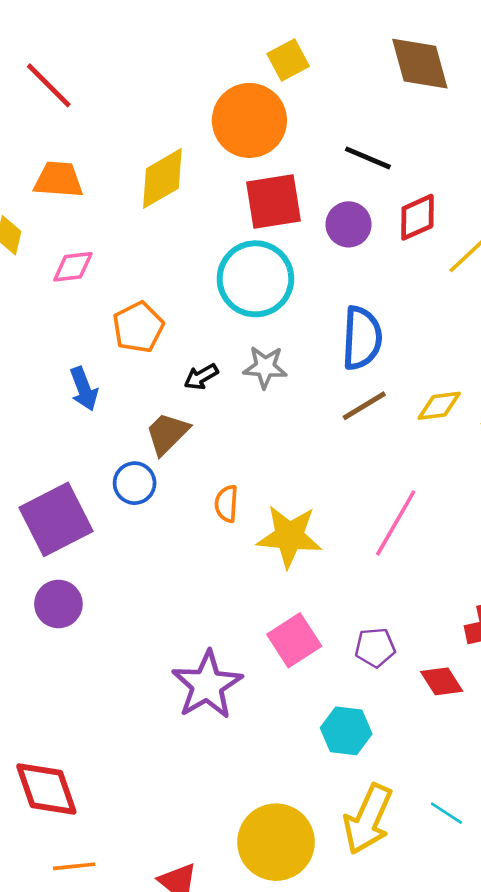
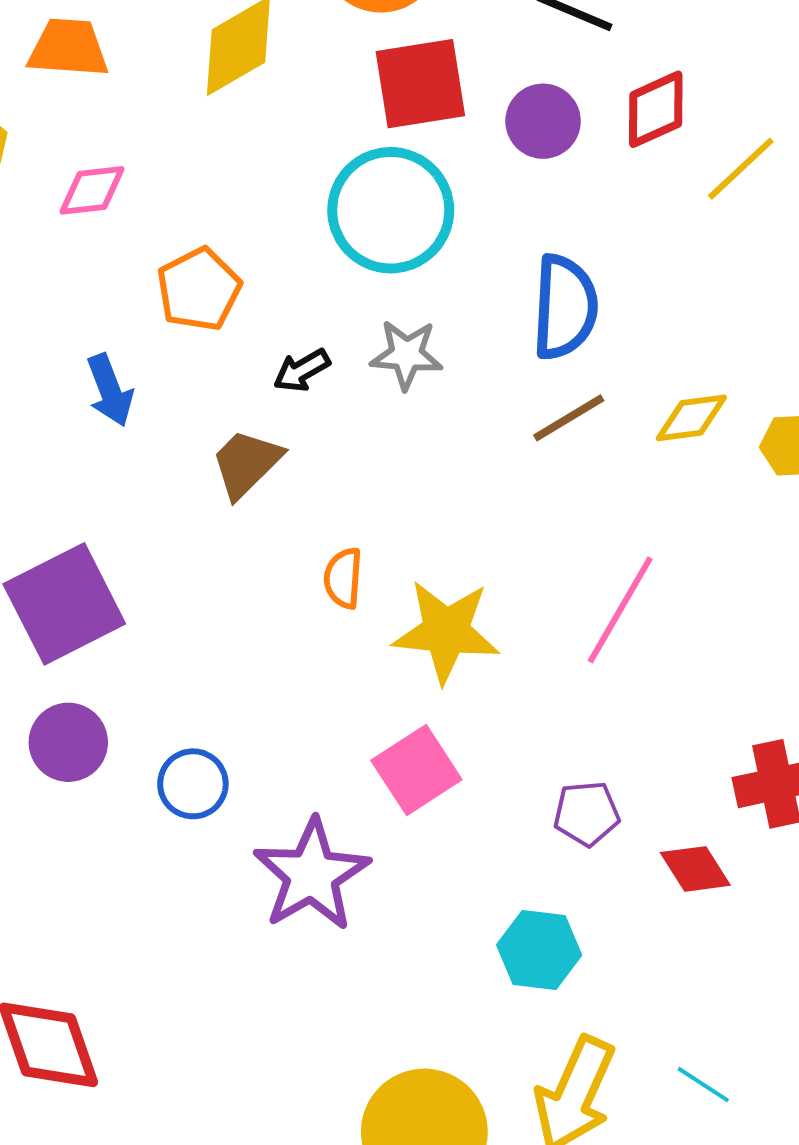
blue circle: (135, 483) -> (193, 784), moved
pink square: (294, 640) -> (416, 770), moved

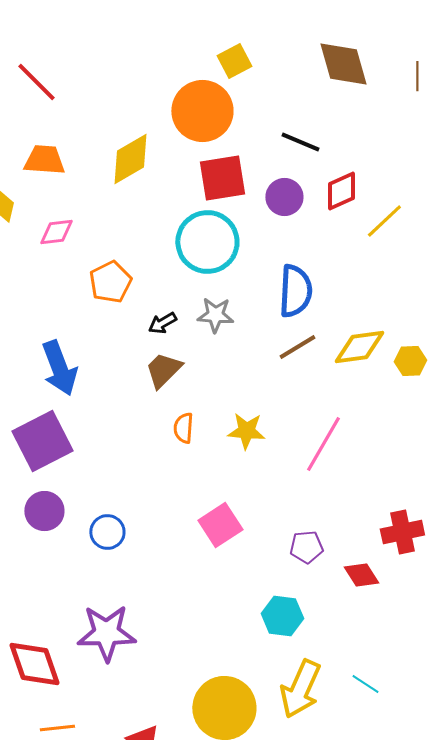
blue arrow: (110, 390) -> (59, 368), moved, size x1.5
yellow diamond: (691, 418) -> (359, 347), size x1.4
brown trapezoid: (246, 463) -> (163, 370), moved
yellow star: (446, 632) -> (246, 431), moved, size x0.7
purple star: (312, 875) -> (106, 633), moved, turned 30

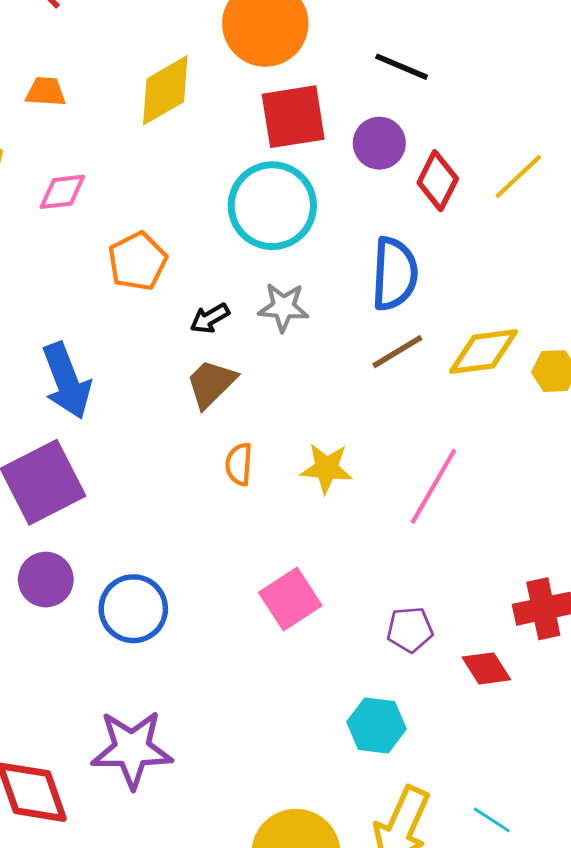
orange trapezoid: (44, 160) -> (46, 92), size x0.7
red diamond: (341, 191) -> (438, 181), moved, turned -39
blue circle: (107, 532) -> (133, 609), size x1.4

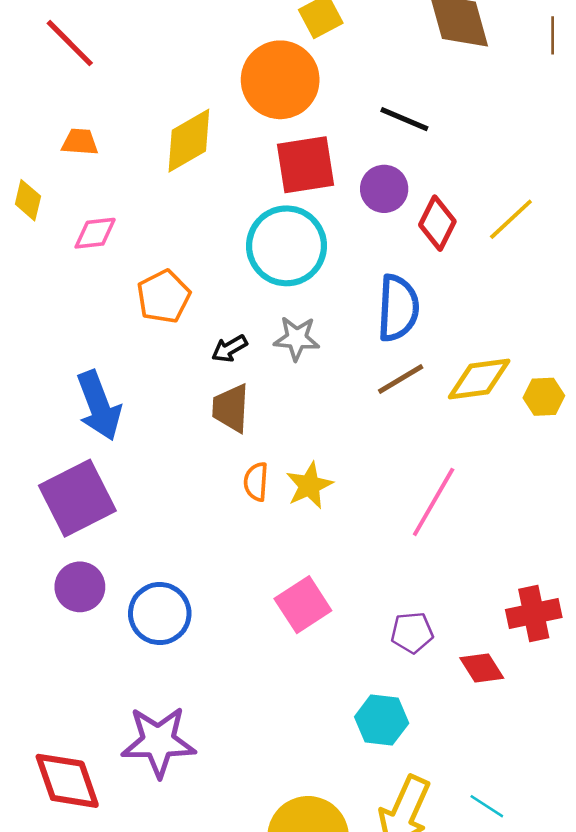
brown trapezoid: (211, 384) -> (231, 408), turned -42
yellow star: (326, 468) -> (309, 485), moved, turned -30

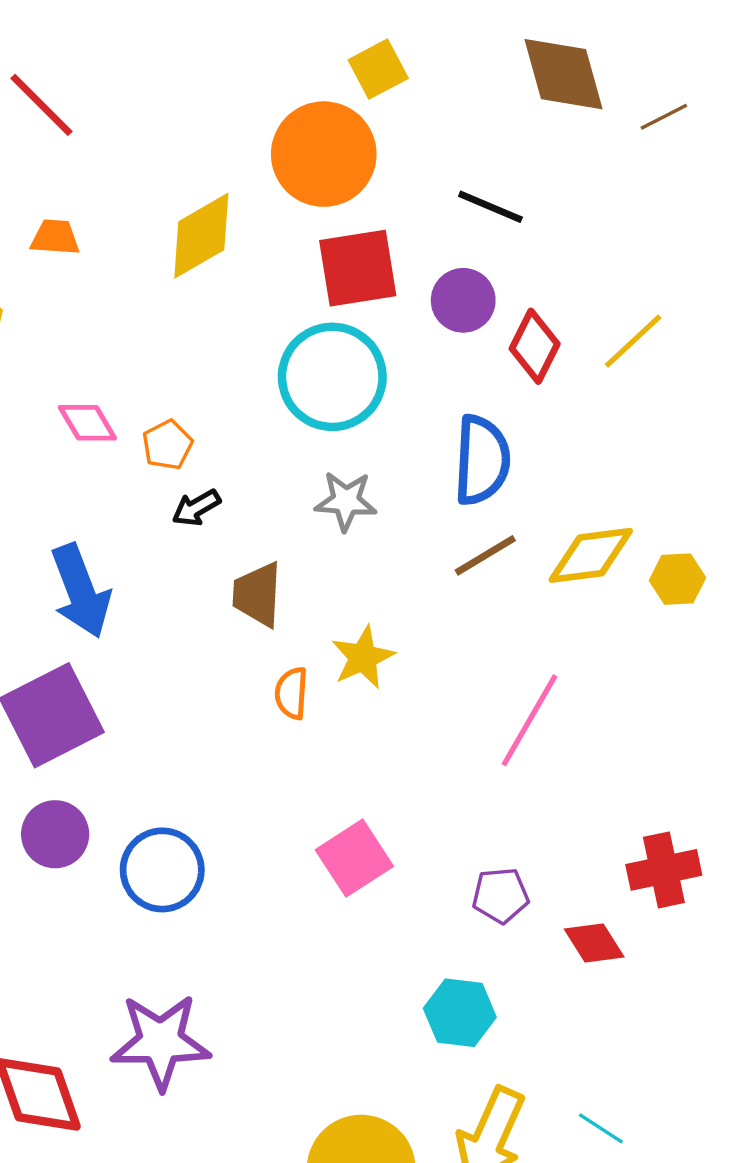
brown line: (553, 35) -> (664, 117), moved, turned 63
pink diamond: (95, 233) -> (87, 423), moved, turned 66
orange pentagon: (164, 297) -> (167, 445), size x0.7
black arrow: (229, 349) -> (196, 508), moved
yellow star: (309, 485) -> (363, 657), moved

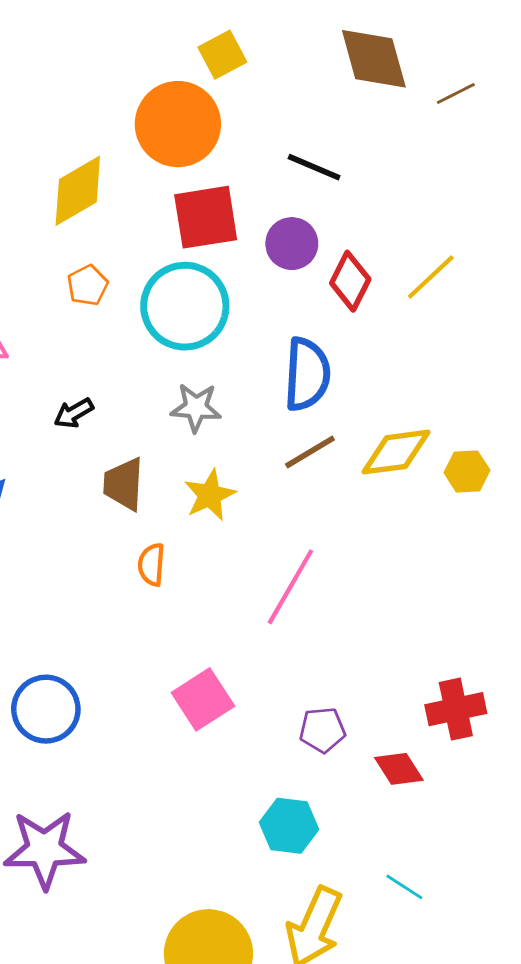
orange pentagon: (167, 445) -> (88, 285), moved
yellow star: (363, 657) -> (210, 495), moved
pink line: (529, 720) -> (290, 587), moved
cyan line: (601, 1128) -> (404, 887), moved

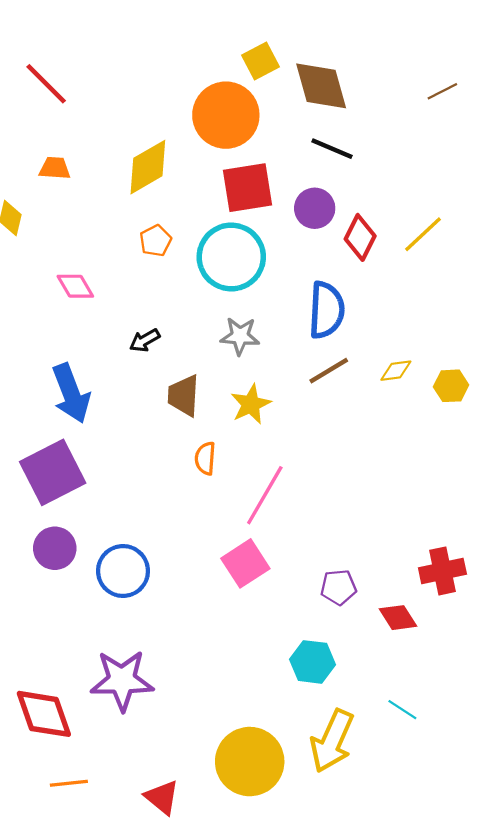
brown diamond: (374, 59) -> (321, 86), moved
yellow diamond: (396, 452) -> (396, 371), size x0.6
pink line: (290, 587) -> (265, 495), moved

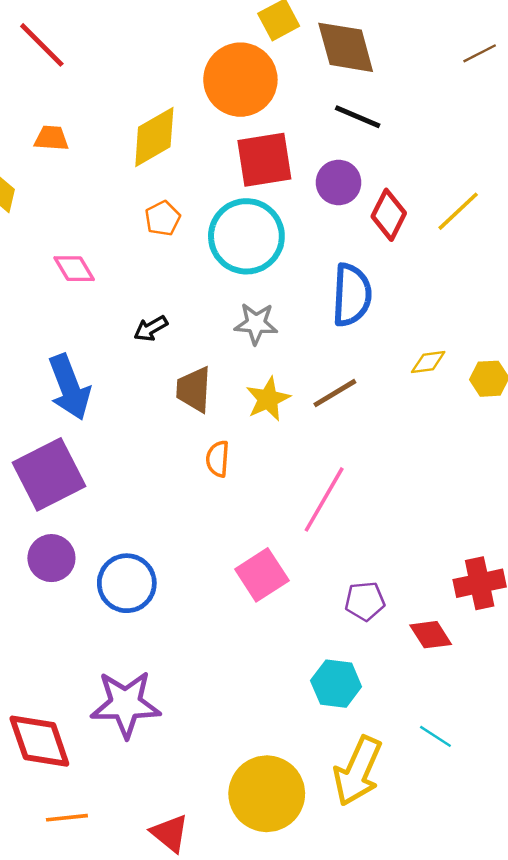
brown line: (329, 371) -> (335, 393), moved
pink line: (265, 495) -> (324, 499), moved

